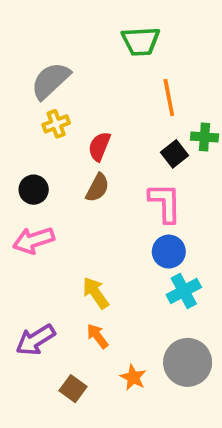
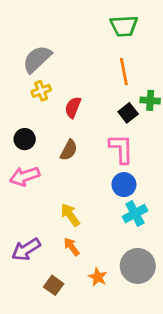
green trapezoid: (141, 41) -> (124, 26), moved
brown semicircle: (97, 188) -> (69, 150), moved

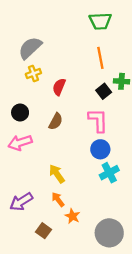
gray circle: (138, 266) -> (109, 233), moved
orange star: (98, 277) -> (72, 216), moved

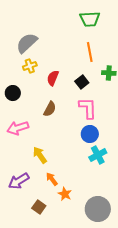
black square: (104, 91) -> (82, 82), moved
black circle: (20, 113) -> (13, 93), moved
yellow arrow: (57, 174) -> (40, 155), moved

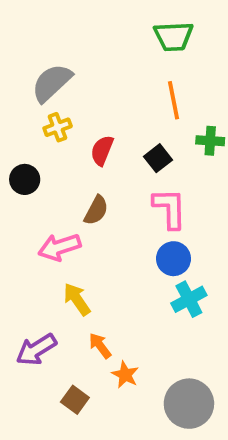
pink arrow: (18, 128) -> (59, 247), moved

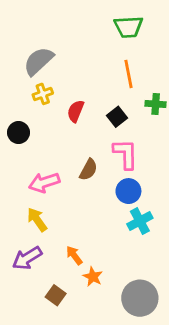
brown semicircle: (96, 210) -> (88, 170), moved
yellow arrow: (77, 299) -> (37, 220), moved

